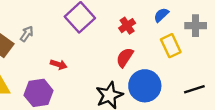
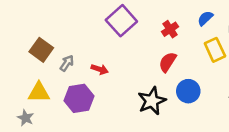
gray arrow: (27, 34) -> (67, 63), moved
blue circle: (145, 86) -> (188, 91), size x0.7

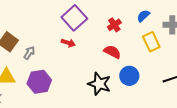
red semicircle: (168, 62) -> (112, 52), turned 84
red arrow: (100, 69) -> (68, 43), moved
black star: (152, 101) -> (99, 84), turned -30

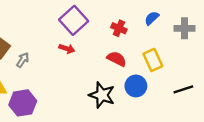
red cross: (114, 25) -> (119, 28), turned -32
yellow rectangle: (151, 42) -> (153, 60), moved
purple hexagon: (39, 82) -> (23, 103), moved

